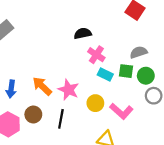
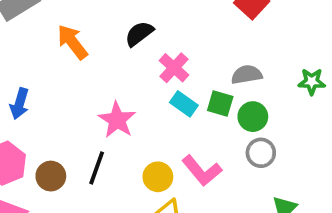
black semicircle: (83, 33) -> (139, 34), moved, turned -35
orange arrow: (42, 86) -> (72, 42), moved
yellow circle: (95, 103) -> (158, 177), moved
brown circle: (33, 114) -> (51, 176), moved

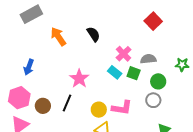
black semicircle: (139, 34) -> (93, 34), turned 91
pink cross: (174, 68) -> (124, 54), moved
green circle: (253, 117) -> (158, 81), moved
pink L-shape: (202, 171) -> (122, 108), turned -45

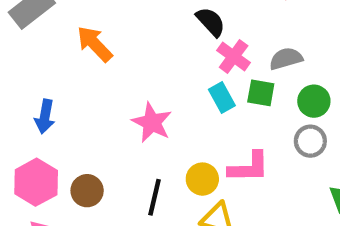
black semicircle: (93, 34) -> (211, 22), moved
cyan rectangle: (115, 72) -> (222, 98), turned 32
black line: (67, 103) -> (154, 197), moved

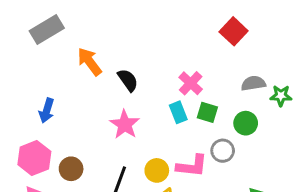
black semicircle: (211, 22) -> (128, 80), moved
gray semicircle: (286, 59) -> (253, 83), moved
gray circle: (310, 141) -> (223, 151), moved

